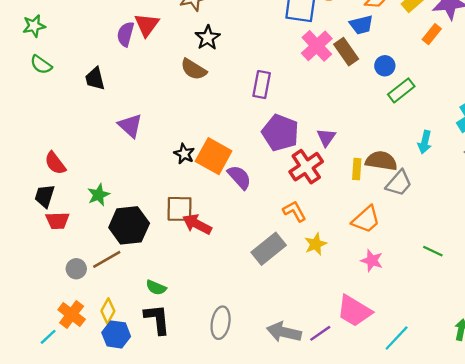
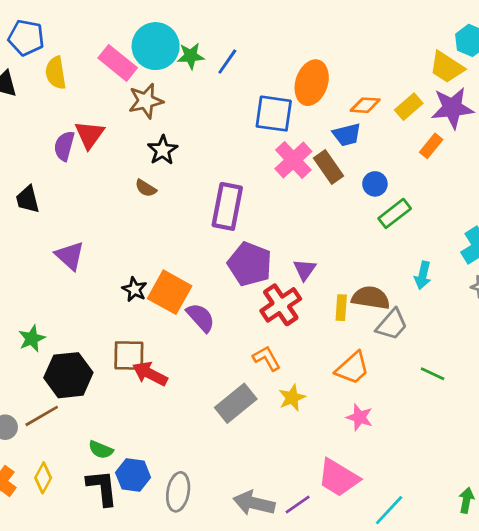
brown semicircle: (194, 69) -> (146, 188), size x0.7
purple rectangle: (262, 85) -> (227, 206), size x1.4
green line: (433, 251) -> (433, 374), moved
blue hexagon: (116, 334) -> (133, 475), moved

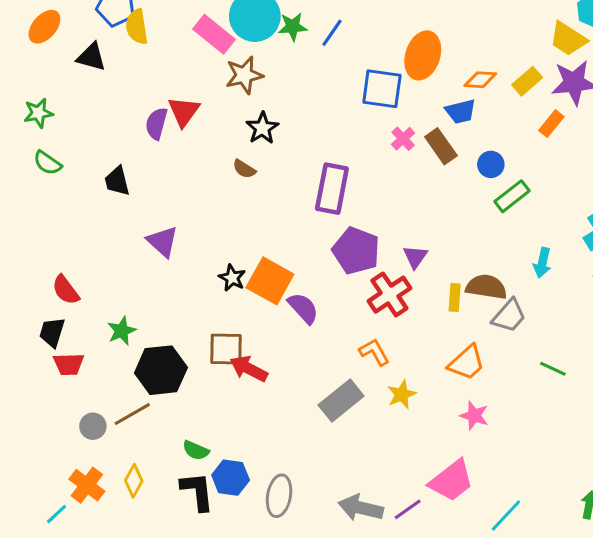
yellow semicircle: (56, 73) -> (137, 27), moved
pink cross: (293, 160) -> (403, 139), size x0.6
pink trapezoid: (338, 478) -> (452, 481), turned -69

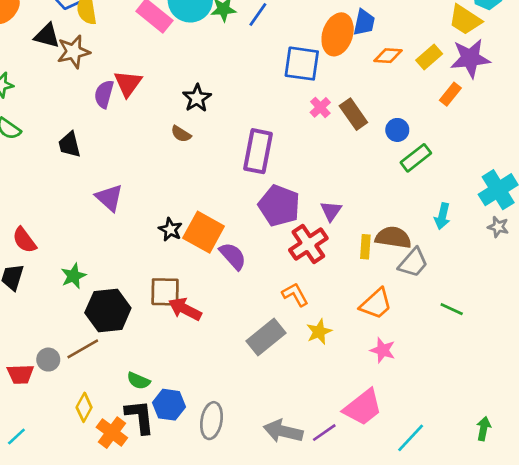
brown star: (244, 75) -> (73, 52), moved
blue trapezoid: (461, 111) -> (364, 22), moved, turned -64
red trapezoid: (69, 364) -> (20, 374), moved
orange cross: (87, 485) -> (112, 433), moved

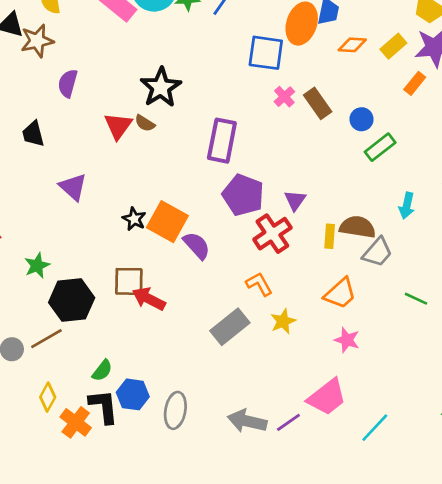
red triangle: (128, 84) -> (118, 126), moved
black star: (197, 98) -> (161, 87), size x1.4
green semicircle: (139, 381) -> (102, 371), turned -75

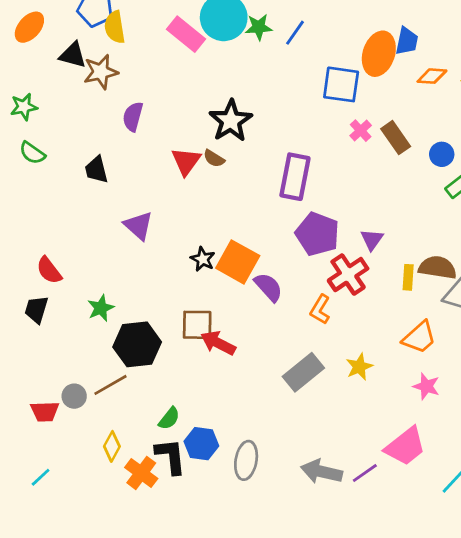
orange L-shape: (259, 284) -> (320, 309), moved, turned -120

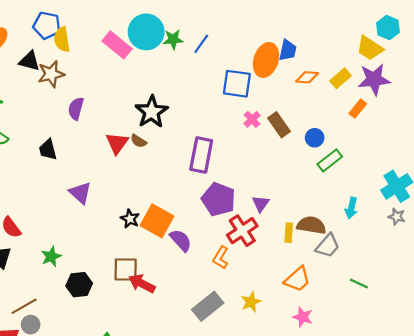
black hexagon: (137, 344) -> (79, 285), size x0.7
brown line: (110, 385) -> (24, 306), moved

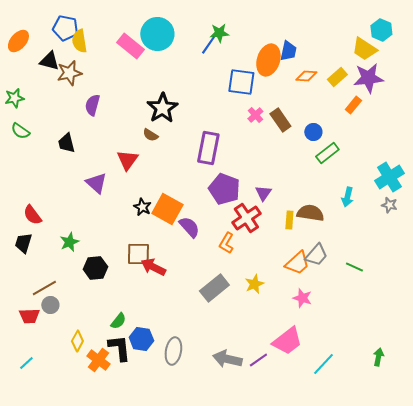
green star: (173, 39) -> (219, 33), moved
red triangle: (117, 143) -> (127, 160), moved
gray trapezoid: (328, 246) -> (316, 255), moved

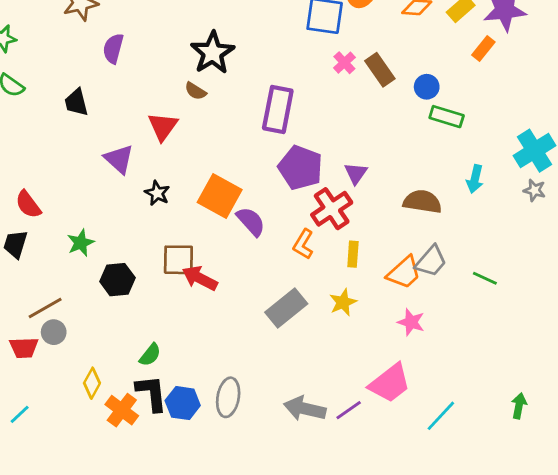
green rectangle: (327, 153) -> (447, 117), turned 55
black star: (142, 207) -> (157, 193), moved
yellow rectangle: (289, 220) -> (353, 254), moved
blue hexagon: (141, 339) -> (183, 403), moved

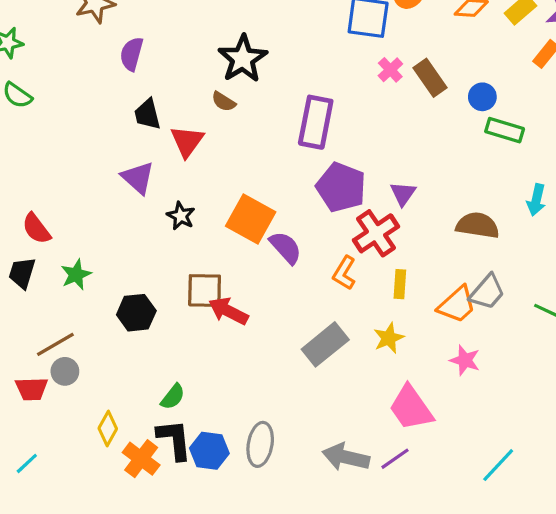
black trapezoid: (76, 102) -> (147, 114), moved
green star: (81, 243) -> (76, 275), moved
pink trapezoid: (390, 383) -> (411, 408), moved, turned 93

